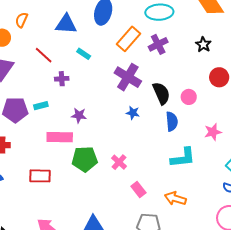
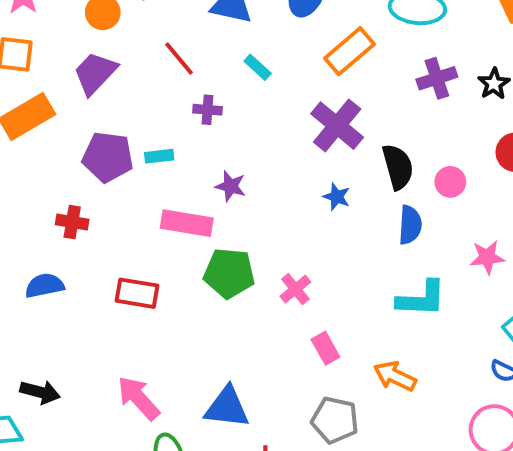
purple cross: (158, 44) -> (437, 78), moved

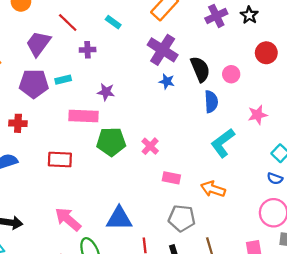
purple trapezoid: (95, 73) -> (38, 44), moved
blue star: (337, 197) -> (167, 81), moved
cyan L-shape: (421, 299) -> (223, 143), turned 148
pink rectangle: (325, 348) -> (171, 178), turned -42

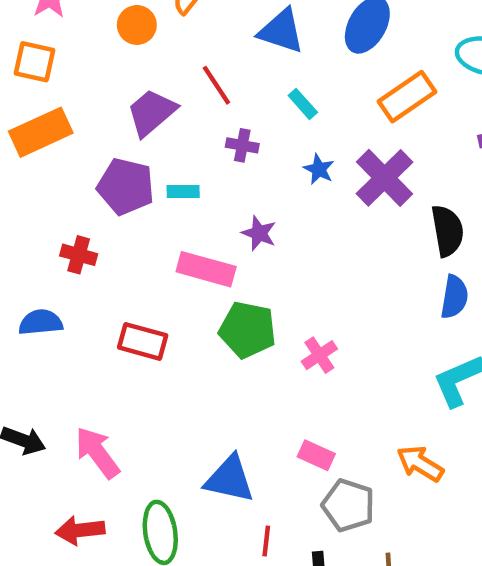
blue star: (167, 81) -> (319, 169), moved
pink rectangle: (171, 178) -> (316, 455), moved
pink arrow: (68, 219) -> (97, 453), moved

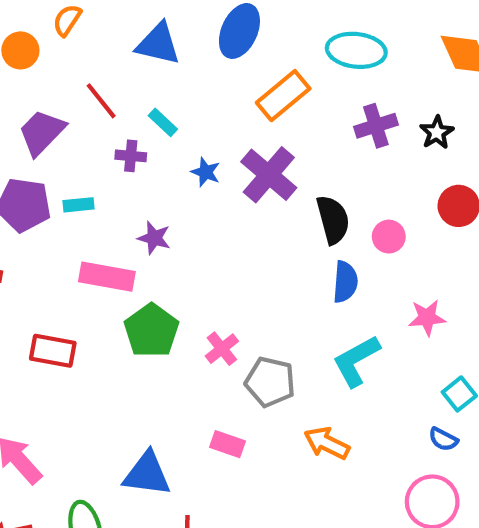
cyan rectangle: (303, 104) -> (163, 122), moved
green pentagon: (248, 330) -> (151, 331), turned 30
gray pentagon: (348, 505) -> (270, 382), moved

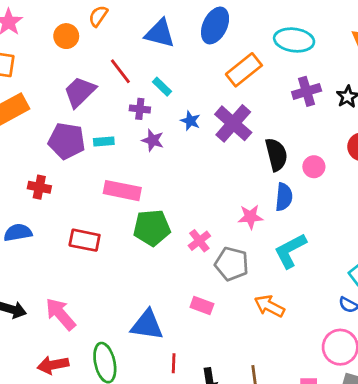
purple star: (154, 238) -> (153, 140), moved
pink star: (427, 318) -> (250, 217), moved
green pentagon: (151, 331) -> (152, 228), turned 30

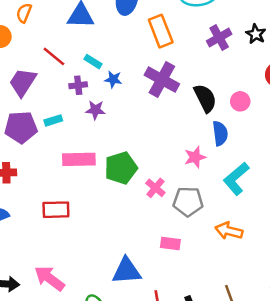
orange rectangle: (244, 70) -> (161, 31), turned -60
blue star: (190, 121) -> (113, 79), moved
green pentagon: (152, 228) -> (121, 168), moved

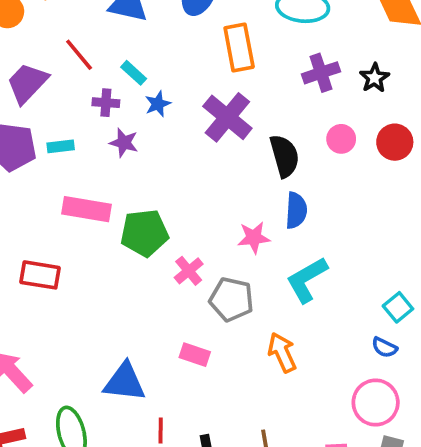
blue star: (113, 79) -> (158, 104), turned 30
pink circle: (240, 101) -> (341, 139), moved
orange arrow: (229, 231) -> (282, 352), turned 40

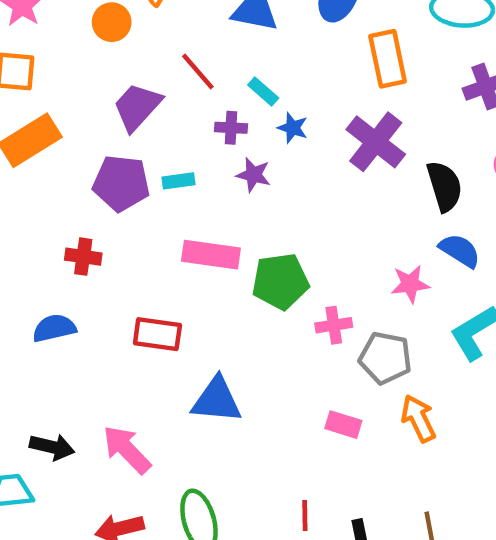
blue star: (158, 104) -> (293, 128), turned -30
blue semicircle: (296, 210) -> (460, 251), turned -60
pink cross: (189, 271) -> (334, 325), turned 32
orange arrow: (282, 352) -> (418, 418), moved
blue triangle: (125, 382) -> (217, 400), moved

